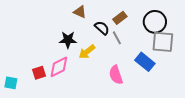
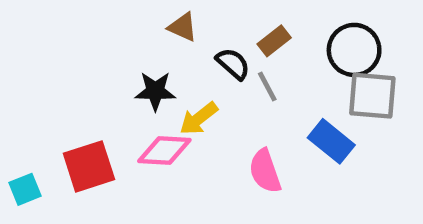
pink diamond: (59, 67) -> (164, 150), moved, turned 30
red square: (39, 73) -> (89, 166), size x1.6
cyan square: (11, 83) -> (25, 189), turned -32

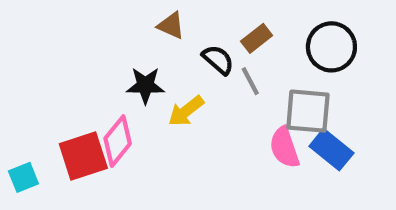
gray square: (372, 96) -> (308, 111), moved
blue rectangle: (331, 141) -> (331, 150), moved
pink diamond: (164, 150) -> (118, 141), moved, turned -54
pink semicircle: (265, 171) -> (284, 147), moved

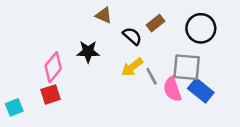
gray line: (250, 81) -> (152, 76), moved
yellow arrow: (186, 111) -> (132, 67), moved
pink diamond: (118, 141) -> (53, 67), moved
red square: (83, 156) -> (51, 94), size x0.7

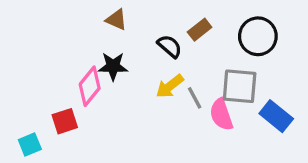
brown triangle: (104, 15) -> (116, 20), moved
pink diamond: (53, 67) -> (90, 86), moved
blue rectangle: (201, 91) -> (276, 116), moved
cyan square: (14, 107) -> (30, 145), moved

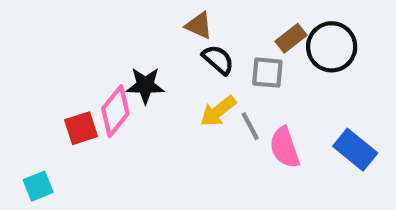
brown triangle: (116, 20) -> (199, 25), moved
brown rectangle: (200, 30) -> (291, 38), moved
gray square: (240, 86) -> (267, 73), moved, size x0.7
red square: (65, 121) -> (81, 128), moved

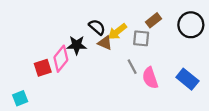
brown triangle: (199, 25) -> (105, 43), moved
black circle: (332, 47) -> (191, 25), moved
black semicircle: (218, 60) -> (97, 27), moved
yellow arrow: (218, 111) -> (117, 32), moved

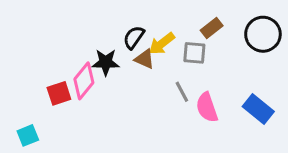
black semicircle: (97, 27) -> (134, 37), turned -96

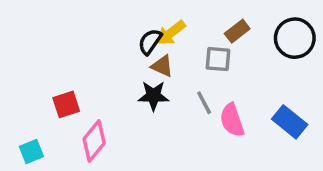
yellow arrow: (162, 44) -> (171, 33), moved
black star: (106, 62) -> (153, 96), moved
pink diamond: (84, 81) -> (94, 141), moved

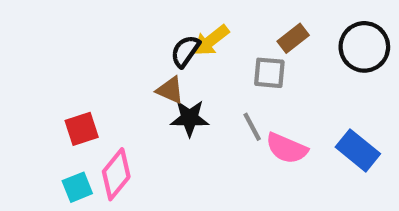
brown triangle: (162, 66) -> (170, 90), moved
pink semicircle: (232, 120) -> (287, 148), turned -48
cyan square: (31, 152) -> (77, 187), moved

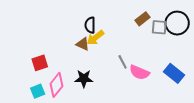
yellow arrow: (211, 40) -> (95, 38), moved
black semicircle: (185, 51) -> (90, 25), turned -35
gray square: (269, 73) -> (159, 27), moved
black star: (190, 118) -> (84, 79), moved

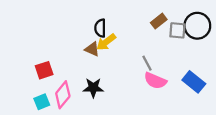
gray line: (123, 62) -> (147, 63), moved

